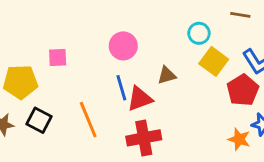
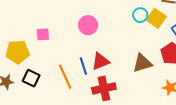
yellow square: (214, 61) -> (156, 18), moved
brown triangle: (167, 75) -> (142, 63), moved, size x1.5
blue line: (121, 88) -> (83, 66), moved

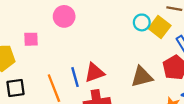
pink circle: (88, 25) -> (64, 16), moved
black square: (31, 78) -> (15, 88), turned -36

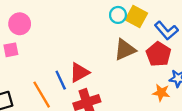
pink circle: (64, 16) -> (20, 24), moved
brown triangle: (142, 77) -> (125, 50), moved

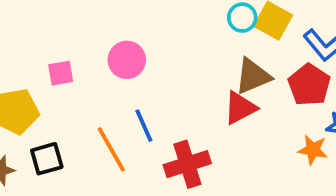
pink circle: (20, 24) -> (127, 60), moved
red triangle: (79, 72) -> (240, 108), moved

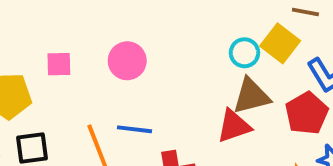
cyan circle: (242, 18) -> (244, 53), moved
blue line: (144, 126) -> (134, 129), turned -68

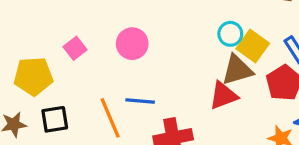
yellow square: (280, 43) -> (253, 46), moved
pink square: (59, 64) -> (75, 48), turned -35

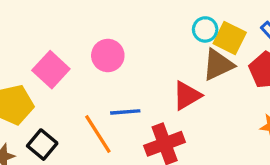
pink square: (75, 48) -> (51, 70), size x1.5
red triangle: (223, 96) -> (187, 96), moved
black square: (55, 119) -> (42, 145), turned -32

